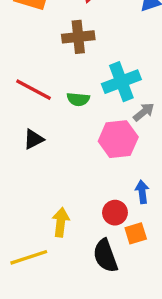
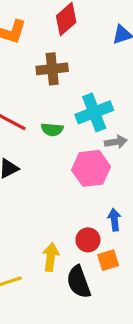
gray arrow: (144, 112) -> (116, 142), turned 30
yellow arrow: (61, 222) -> (51, 257), moved

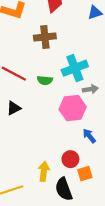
blue arrow: (114, 220) -> (89, 136), moved, turned -32

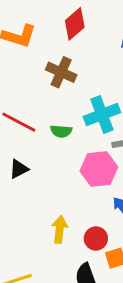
brown cross: (45, 37) -> (61, 72), turned 30
yellow arrow: (44, 171) -> (60, 229), moved

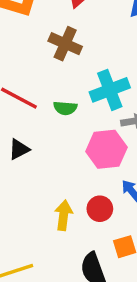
red circle: (96, 238) -> (100, 209), moved

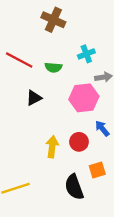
cyan cross: (110, 90) -> (86, 54), size x0.6
black triangle: (19, 149) -> (34, 98), moved

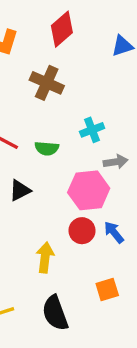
red circle: (79, 142) -> (82, 231), moved
black semicircle: (74, 187) -> (55, 313), moved

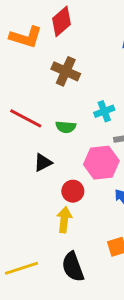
red diamond: (62, 29) -> (61, 21), moved
red circle: (82, 231) -> (73, 191), moved

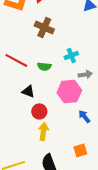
black triangle: (43, 163) -> (28, 91), turned 48
red circle: (73, 191) -> (39, 111), moved

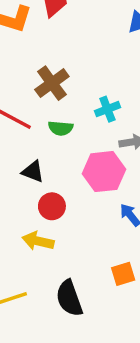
brown cross: (44, 27) -> (52, 83), moved, turned 30
yellow arrow: (43, 131) -> (38, 241), moved, turned -84

